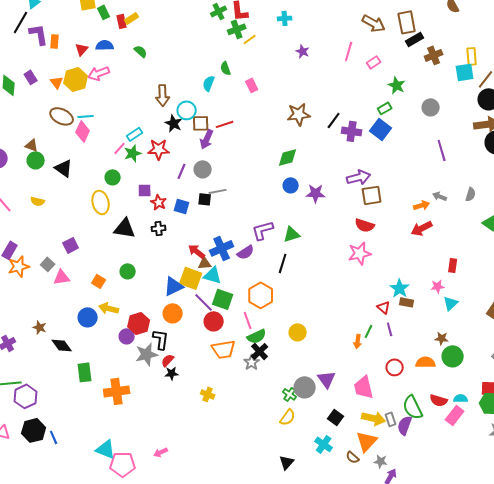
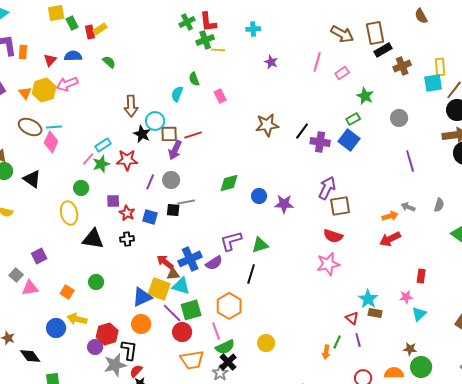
yellow line: (250, 39) -> (218, 50), turned 40
green diamond: (288, 157) -> (229, 183), moved
purple arrow: (359, 177) -> (327, 188), turned -50
green square: (223, 299) -> (191, 310), turned -35

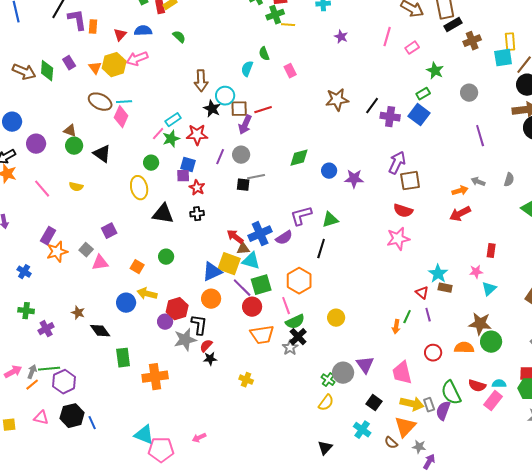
blue square: (150, 217) -> (188, 165), moved
brown star: (410, 349) -> (480, 324), size x1.6

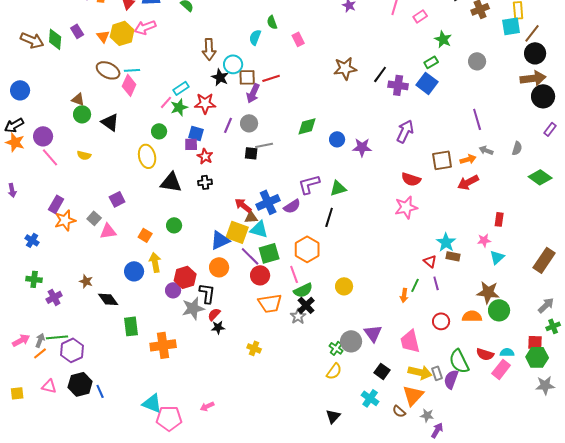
purple line: (480, 136) -> (477, 119), moved
purple circle: (36, 144) -> (43, 136), moved
brown square: (410, 181) -> (442, 160), moved
yellow arrow: (147, 294) -> (155, 262), turned 66

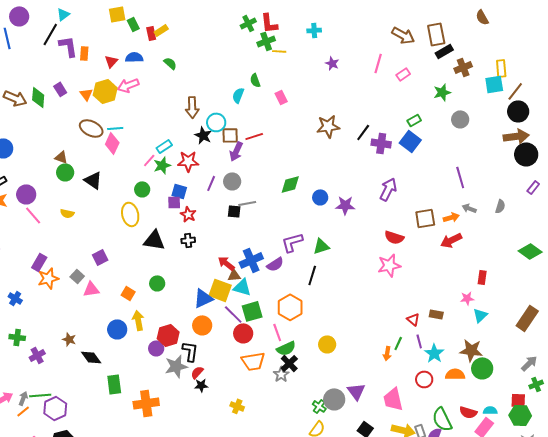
green star: (443, 39) -> (442, 92), moved, turned 30
green diamond: (540, 177) -> (530, 251), moved
cyan star: (446, 242) -> (434, 353), moved

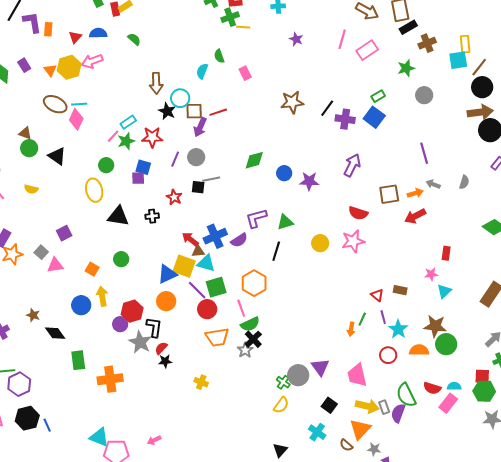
pink rectangle: (403, 74) -> (367, 50), size x1.5
red star: (188, 214) -> (174, 197), moved
yellow circle: (327, 344) -> (320, 243), moved
gray star: (176, 366) -> (140, 342), turned -30

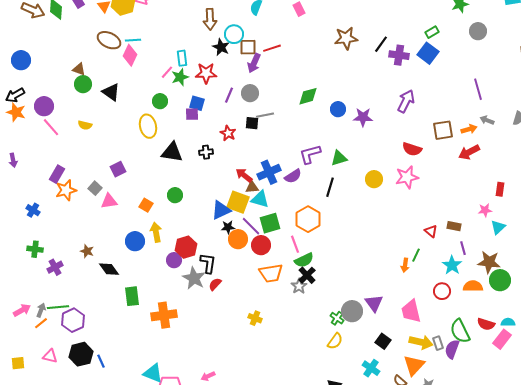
cyan rectangle: (128, 122) -> (182, 58), turned -63
orange circle: (166, 301) -> (238, 239), moved
purple line: (383, 317) -> (463, 248), moved
black star: (165, 361) -> (228, 227), moved

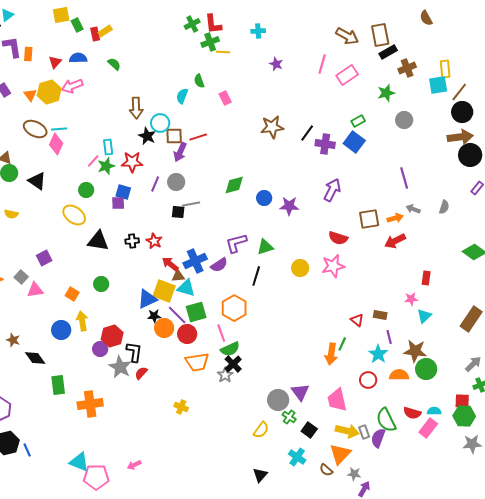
yellow ellipse: (148, 126) -> (74, 215), turned -40
red star: (228, 133) -> (154, 241), moved
orange arrow: (405, 265) -> (331, 354), size x1.5
green cross: (337, 318) -> (289, 417), moved

